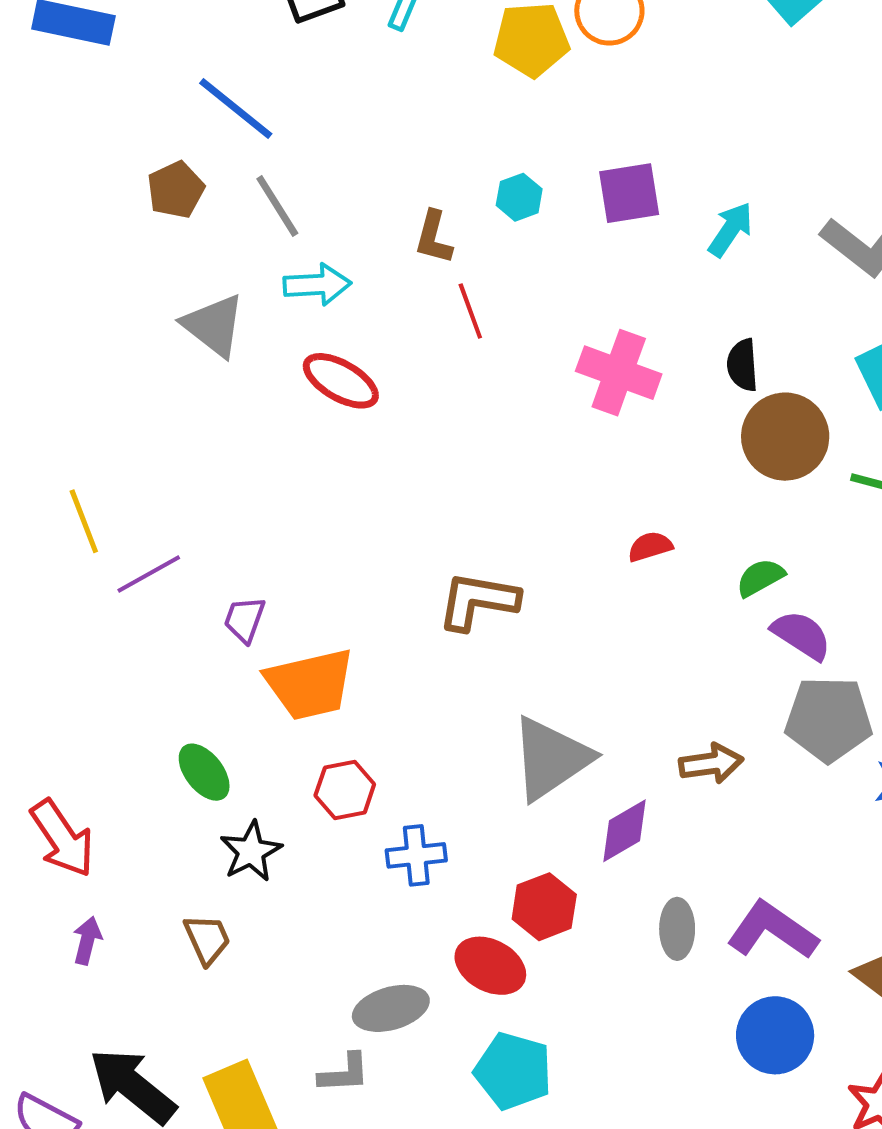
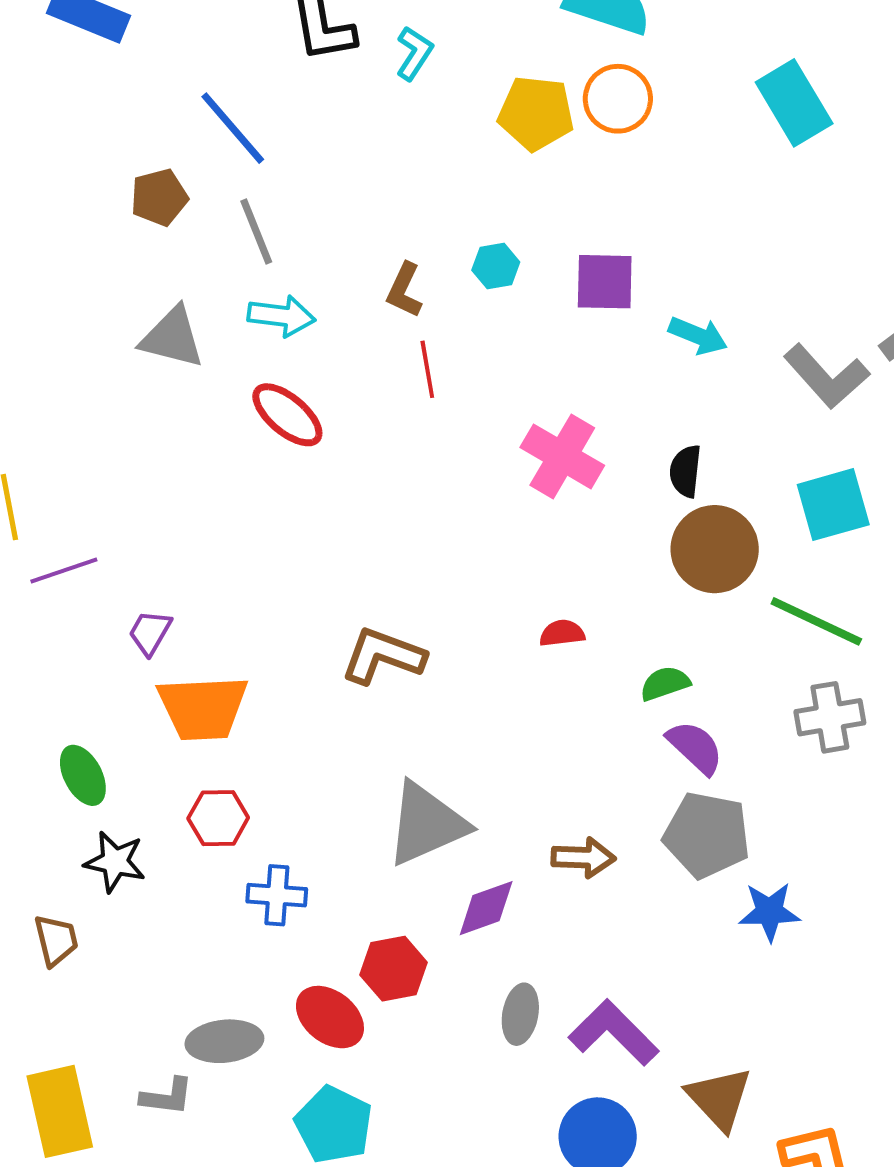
cyan arrow: (731, 229) -> (698, 336), turned 68
gray triangle: (214, 325) -> (172, 338), turned -34
black star: (251, 851) -> (115, 862), turned 30

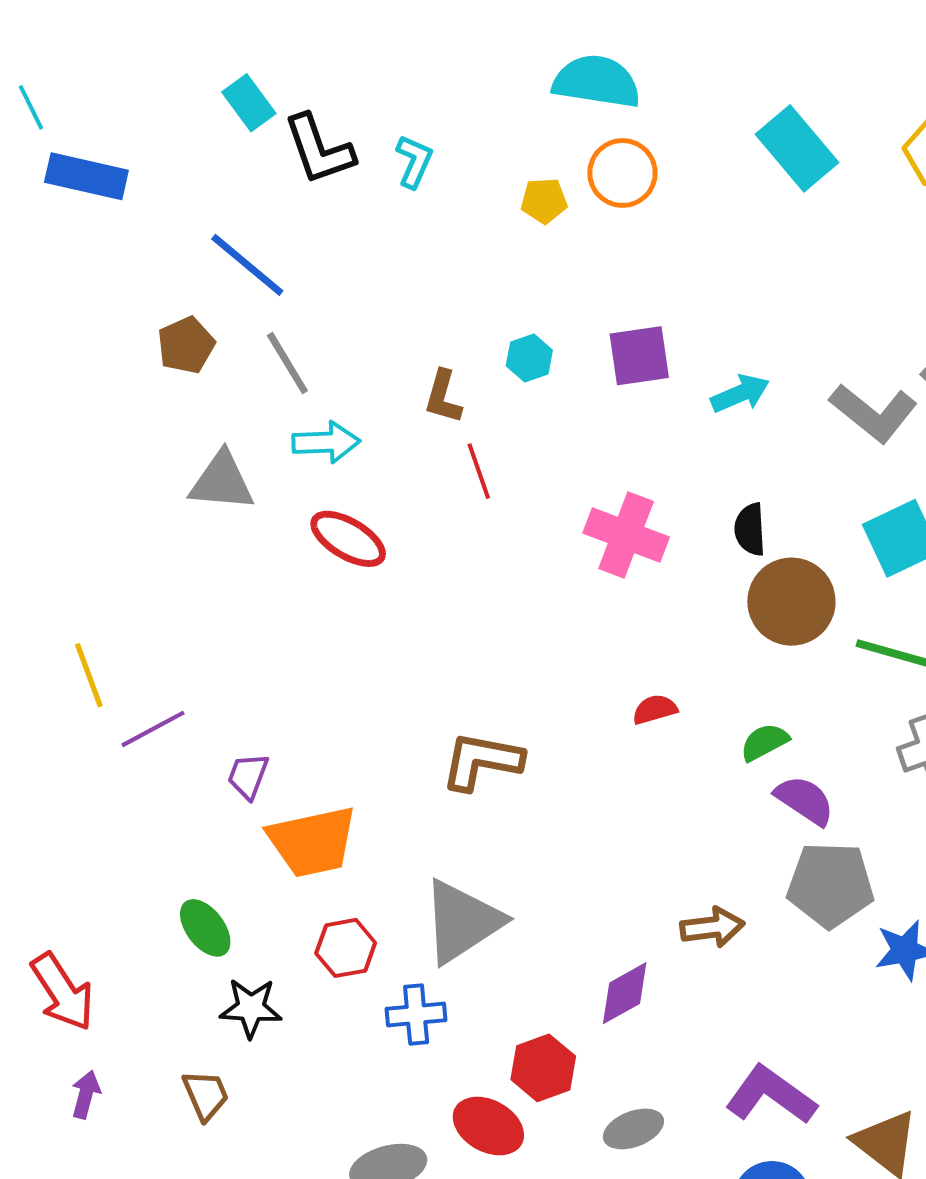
yellow pentagon: (536, 113) -> (544, 201), size x0.6
cyan arrow: (698, 336) -> (740, 394), turned -36
gray triangle: (427, 824) -> (462, 922), moved
gray ellipse: (520, 1014) -> (633, 1129), moved, turned 68

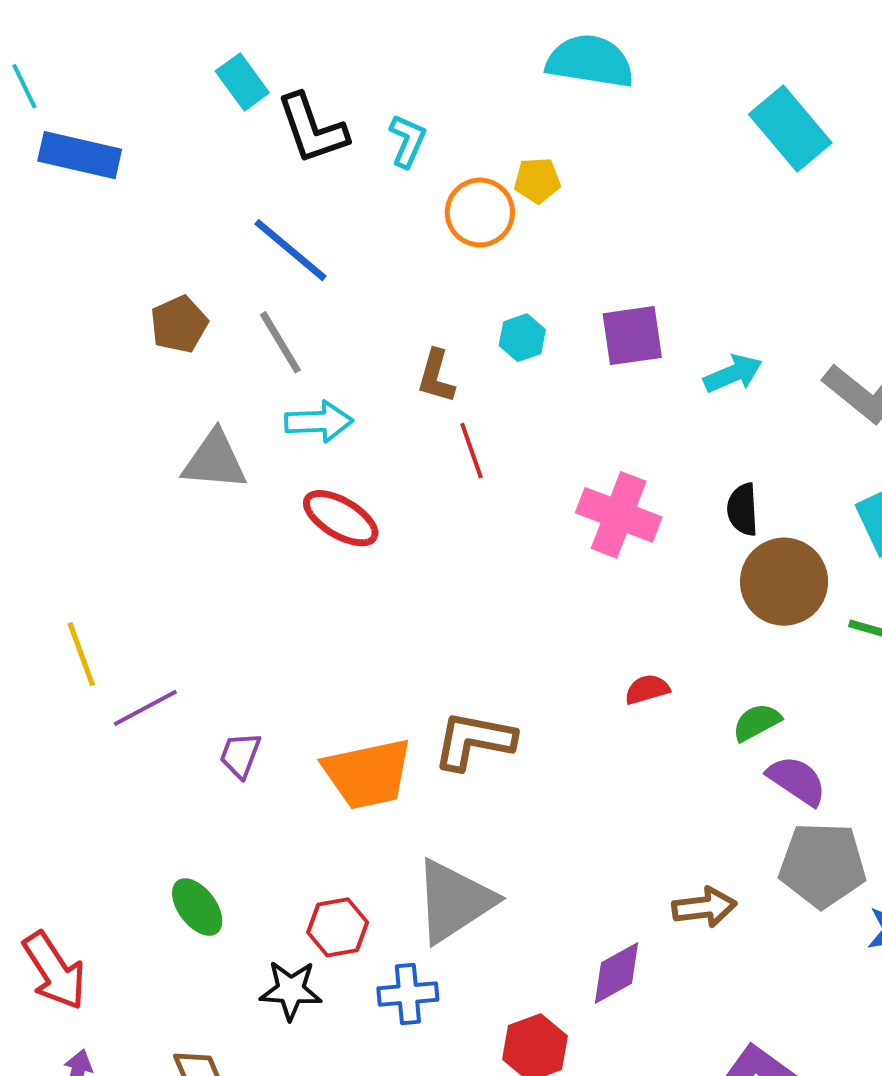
orange circle: (622, 173) -> (480, 212), moved
blue line: (247, 265) -> (291, 250), moved
orange trapezoid: (312, 842) -> (368, 774), moved
black star: (251, 1008) -> (291, 990), moved

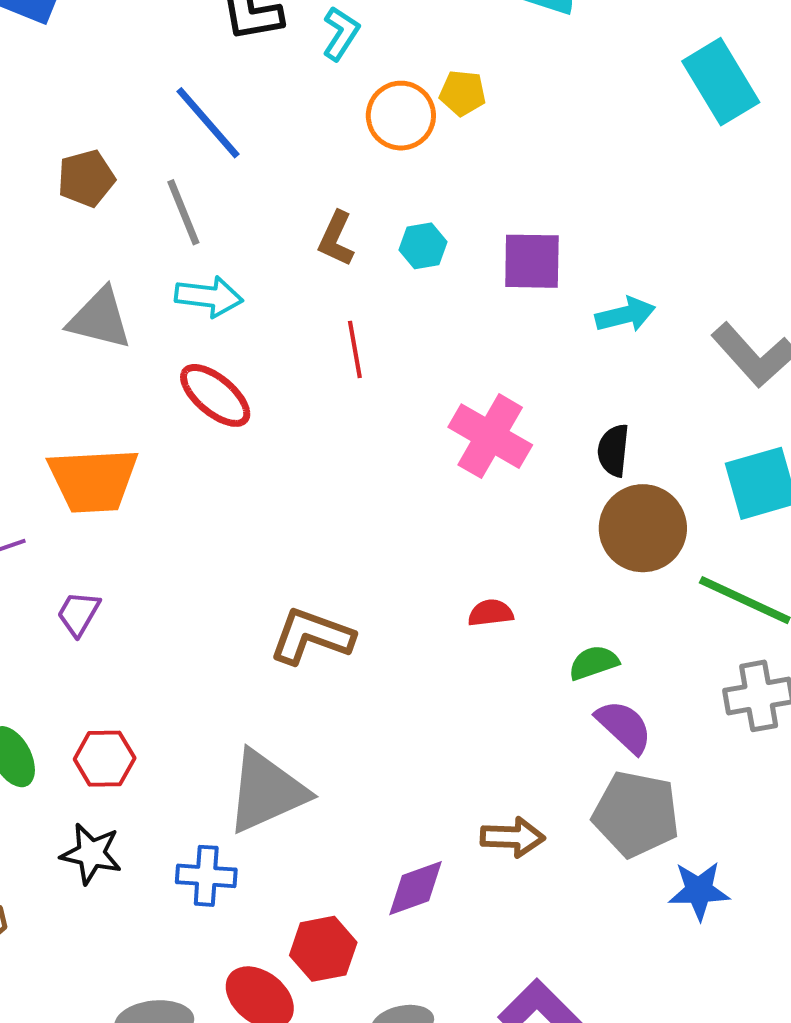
brown L-shape: (436, 376) -> (336, 239), moved
orange trapezoid: (368, 774) -> (93, 480), moved
red hexagon: (338, 927) -> (105, 759), moved

